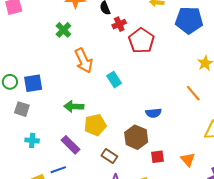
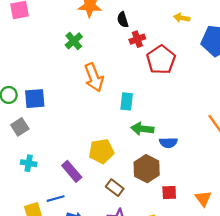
cyan rectangle: (114, 80) -> (127, 101), turned 35
green arrow: (74, 106) -> (142, 129), moved
gray square: (22, 109) -> (20, 127), turned 35

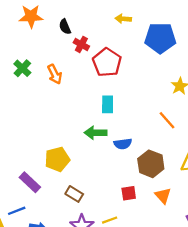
red cross: (137, 39) -> (81, 44), turned -35
green cross: (74, 41) -> (22, 68), moved
orange arrow: (94, 77) -> (55, 74), moved, size x0.7
cyan rectangle: (127, 101) -> (108, 104), moved
brown hexagon: (147, 169) -> (151, 164), moved

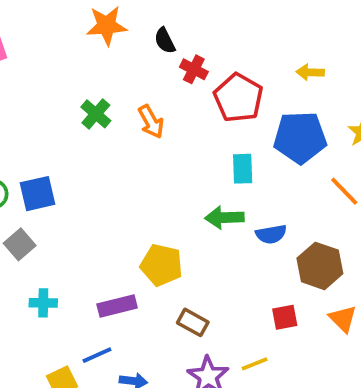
yellow arrow: (123, 19) -> (310, 72), moved
blue pentagon: (160, 38) -> (300, 137), moved
yellow pentagon: (57, 159) -> (162, 265), turned 30
purple rectangle: (30, 182) -> (117, 306), turned -55

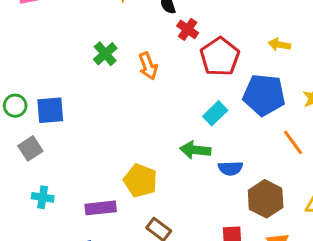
cyan rectangle: (243, 169) -> (215, 113), turned 40

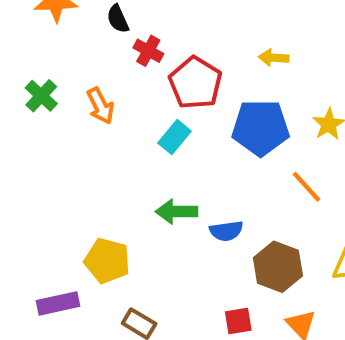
cyan rectangle: (215, 113) -> (174, 137), moved

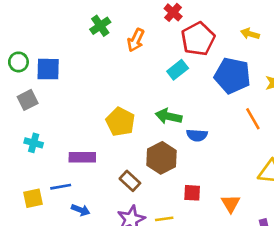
orange arrow: (100, 106) -> (136, 40), turned 40
yellow pentagon: (107, 261) -> (120, 122), moved
brown hexagon: (278, 267) -> (161, 158), moved

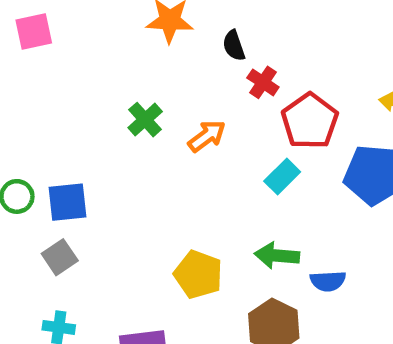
orange arrow: (136, 40) -> (207, 136), turned -145
gray square: (28, 100) -> (60, 257), moved

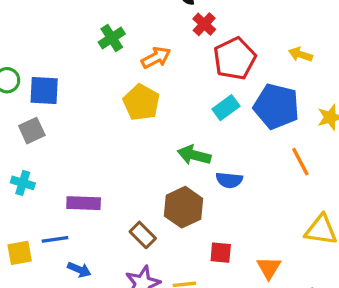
cyan rectangle: (282, 176) -> (226, 108), moved
yellow pentagon: (198, 274) -> (141, 102), moved

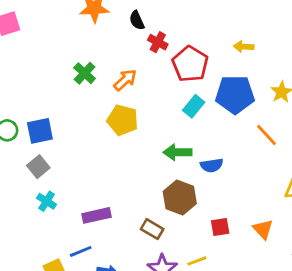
cyan cross: (23, 183) -> (47, 201), moved, turned 30

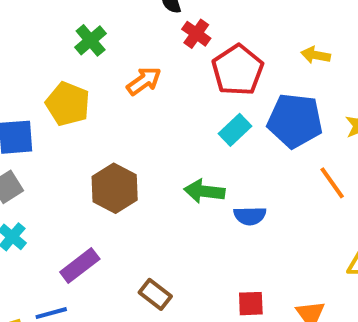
green cross: (85, 73) -> (91, 40), moved
yellow pentagon: (123, 120) -> (68, 104), moved
brown hexagon: (180, 197) -> (115, 188), moved
purple rectangle: (96, 215) -> (80, 266), turned -32

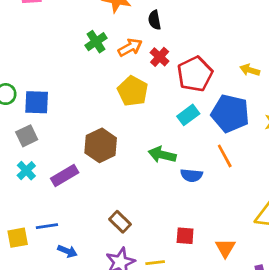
red cross: (196, 34) -> (160, 57), moved
orange arrow: (144, 81) -> (130, 47), moved
yellow pentagon: (68, 104) -> (133, 91), moved
orange line: (332, 183) -> (225, 156), moved
purple rectangle: (80, 266) -> (65, 176), moved

